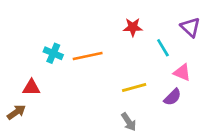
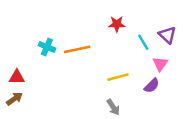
purple triangle: (190, 27) -> (167, 35), moved
pink triangle: (182, 72) -> (160, 64), turned 42
red triangle: (31, 88) -> (17, 77), moved

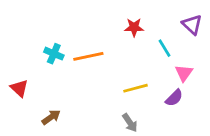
purple triangle: (167, 35) -> (192, 25), moved
red triangle: (17, 77) -> (19, 88), turned 42
brown arrow: (14, 99) -> (51, 117), moved

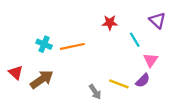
yellow line: (135, 88) -> (119, 84), moved, turned 36
brown arrow: (51, 117) -> (42, 79), moved, size x1.5
gray arrow: (130, 123) -> (95, 92), moved

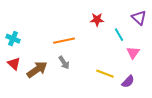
cyan cross: (44, 44) -> (13, 39), moved
purple semicircle: (143, 80) -> (128, 82), moved
gray arrow: (95, 92) -> (64, 63), moved

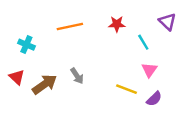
cyan cross: (13, 39) -> (26, 45), moved
orange line: (64, 41) -> (70, 26), moved
pink triangle: (133, 53) -> (149, 70), moved

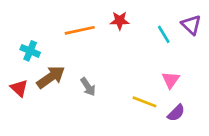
red star: (117, 24) -> (120, 21), moved
cyan line: (143, 42) -> (164, 34), moved
brown arrow: (45, 84) -> (51, 77), moved

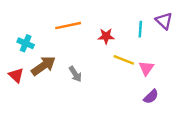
red star: (120, 21) -> (106, 36), moved
cyan line: (164, 34) -> (140, 29), turned 35
yellow line: (144, 102) -> (124, 60), moved

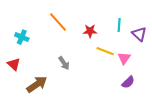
purple triangle: (164, 21) -> (139, 34), moved
orange line: (68, 26) -> (58, 22), turned 60
brown arrow: (43, 66) -> (37, 84), moved

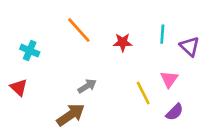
yellow line: (105, 51) -> (143, 93), moved, turned 42
gray arrow: (64, 63) -> (87, 86), turned -88
brown arrow: (37, 84) -> (71, 115), moved

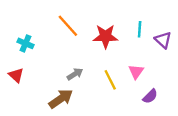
red star: (123, 42) -> (105, 36), size x1.5
pink triangle: (169, 79) -> (136, 72), moved
yellow line: (143, 93) -> (110, 80), moved

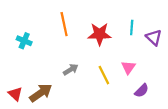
orange line: (68, 26) -> (64, 24), turned 30
red triangle: (16, 75) -> (15, 94), moved
brown arrow: (61, 99) -> (41, 93), moved

